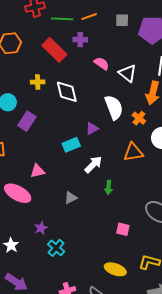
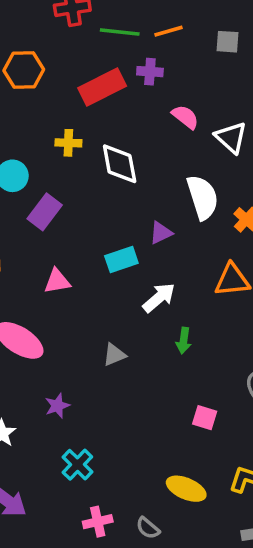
red rectangle: (54, 50) -> (102, 87), turned -75
pink triangle: (37, 171) -> (57, 281), moved
cyan cross: (56, 248) -> (77, 465), moved

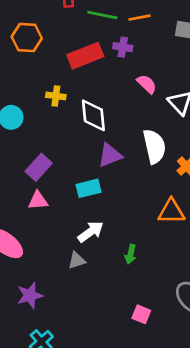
purple rectangle: (45, 212) -> (39, 167), moved
purple triangle: (161, 233) -> (110, 155), moved, size x1.4
white arrow: (159, 298) -> (91, 232), moved
purple star: (57, 406) -> (30, 295), size x1.4

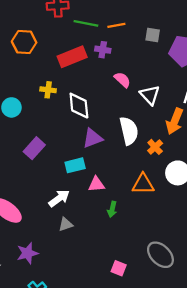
pink triangle: (38, 201) -> (96, 184), moved
white arrow: (91, 232) -> (59, 198), moved
green arrow: (130, 254) -> (112, 209), moved

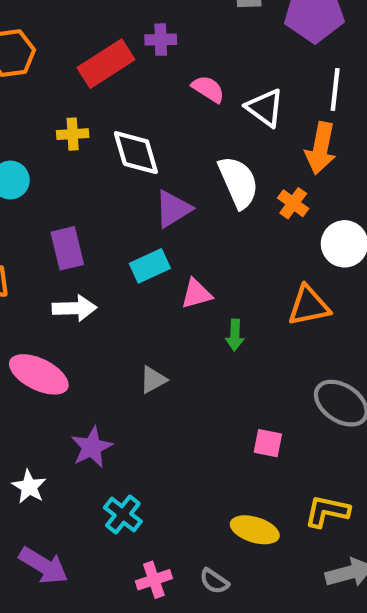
purple rectangle: (34, 148) -> (67, 248), turned -45
orange triangle: (143, 184) -> (309, 306), moved
white arrow: (59, 198) -> (74, 308), moved, turned 45

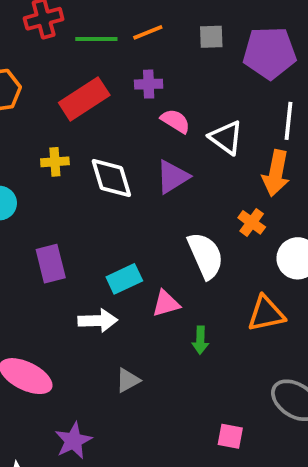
purple cross: (161, 40) -> (149, 84), moved
white semicircle: (238, 182) -> (205, 256), moved
purple triangle: (173, 209) -> (173, 177), moved
white arrow: (74, 308) -> (98, 321), moved

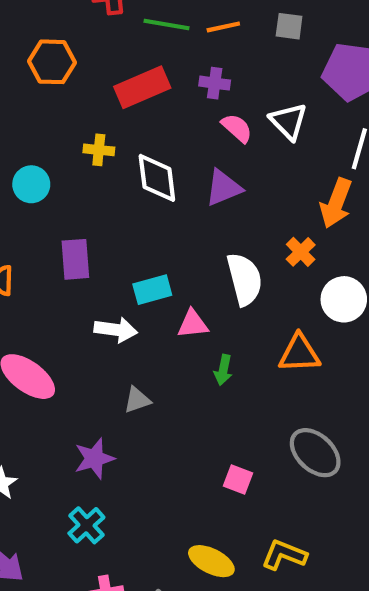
gray square: (211, 37) -> (289, 26), moved
white triangle: (226, 138) -> (288, 121), moved
purple star: (73, 441) -> (94, 458), moved

